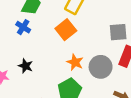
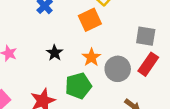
black star: (26, 66) -> (55, 53), moved

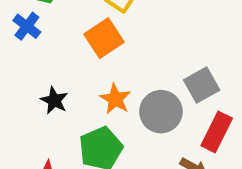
gray square: (146, 36) -> (202, 85), moved, turned -30
red rectangle: (148, 64) -> (217, 132), moved

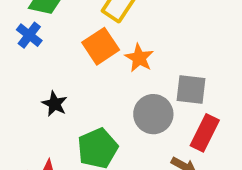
gray square: (202, 85) -> (191, 90), turned 36
orange star: (115, 99) -> (139, 58), moved

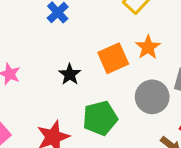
orange square: (101, 46) -> (113, 58), moved

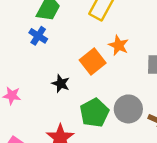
gray circle: (152, 97) -> (128, 109), moved

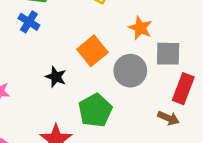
orange star: (119, 45) -> (140, 28), moved
gray circle: (128, 109) -> (130, 71), moved

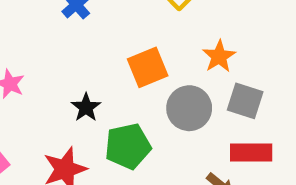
black star: (56, 77) -> (86, 107), moved
red rectangle: (183, 89) -> (251, 153), turned 52

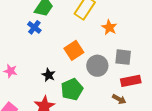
orange star: (219, 56) -> (109, 27), moved

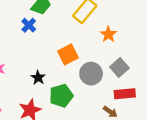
gray square: (123, 57) -> (119, 67), turned 36

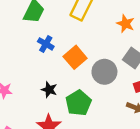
blue cross: (29, 25) -> (46, 44), moved
orange star: (108, 34) -> (126, 24), moved

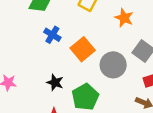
orange star: (126, 24) -> (124, 18), moved

